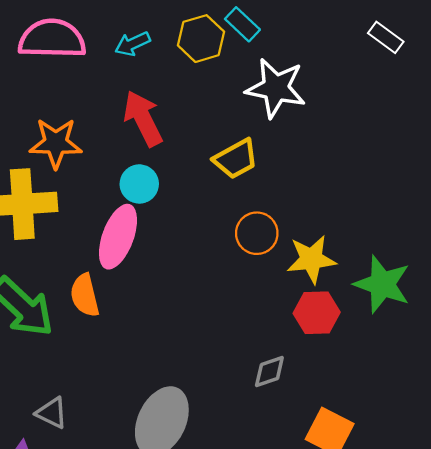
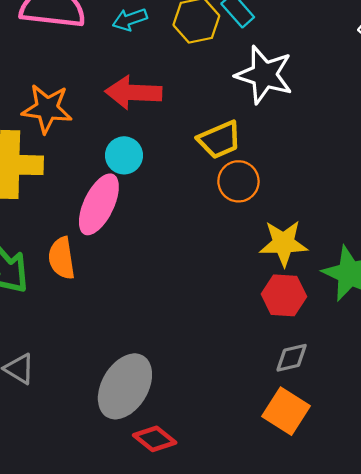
red arrow: (143, 118) -> (133, 92), turned -66
orange circle: (257, 233) -> (238, 181), moved
gray diamond: (269, 372) -> (292, 358), moved

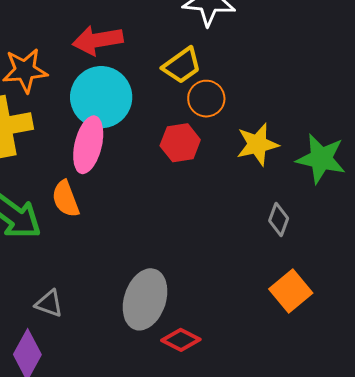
cyan circle: (124, 155) -> (101, 97), size x1.8
red hexagon: (284, 295) -> (180, 143), moved
gray diamond: (292, 358) -> (279, 219), moved, turned -44
orange square: (286, 411) -> (291, 291), turned 30

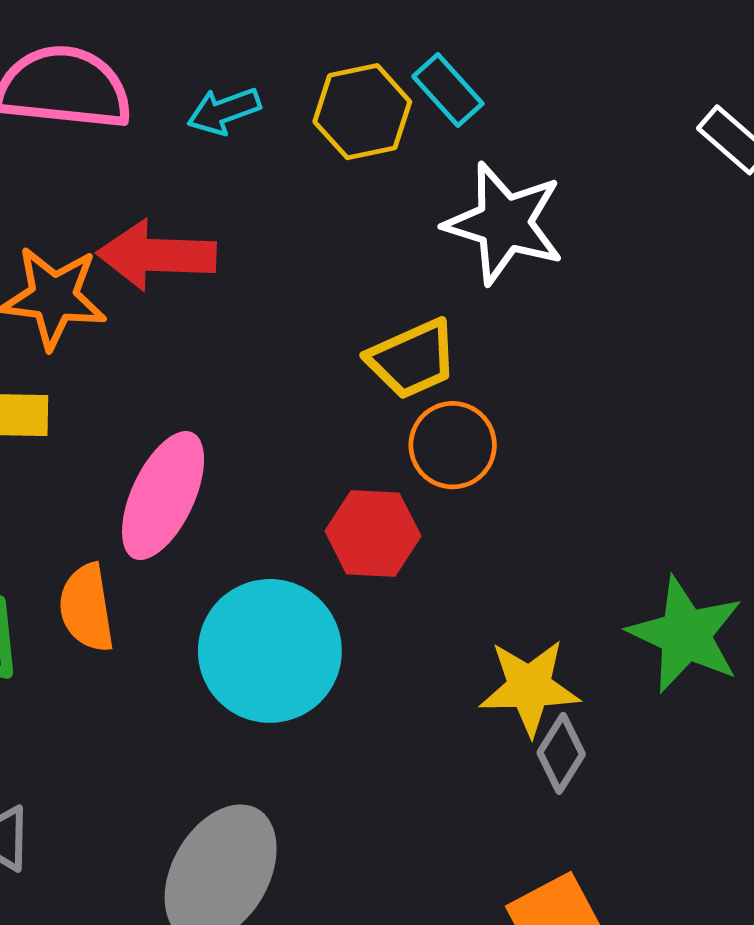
red arrow: (98, 40) -> (157, 255), moved
cyan circle: (101, 97) -> (270, 651), moved
yellow star: (257, 144) -> (529, 687), moved

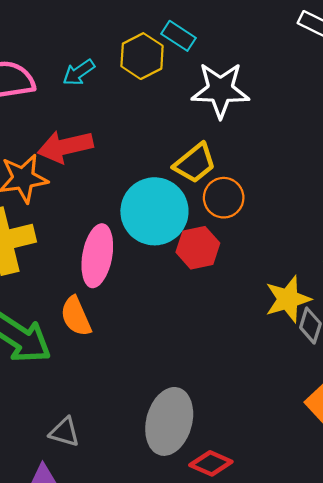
cyan circle: (270, 651) -> (154, 211), moved

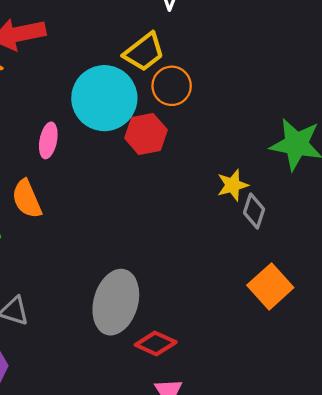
pink ellipse: (97, 256) -> (48, 140), size x0.6
yellow star: (288, 299) -> (233, 185), size x0.7

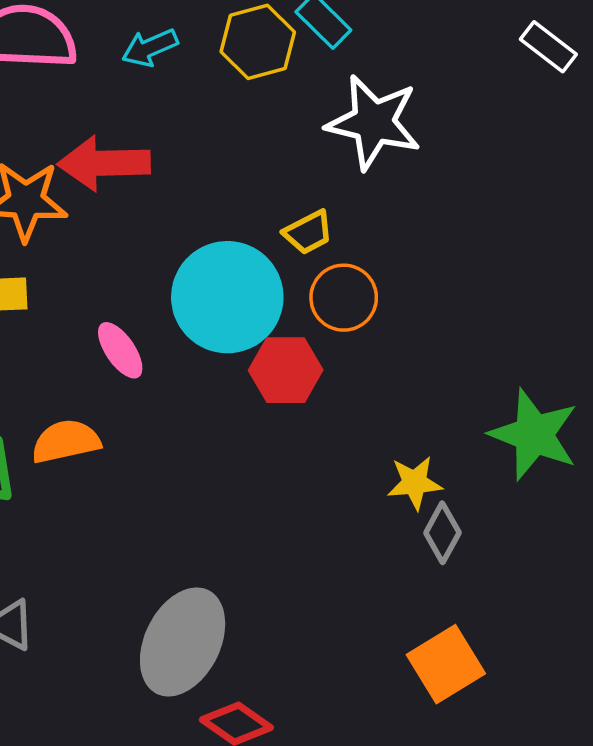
yellow trapezoid: (144, 52) -> (308, 232), size x0.7
pink ellipse: (48, 140) -> (120, 350), turned -56
orange semicircle: (27, 199) -> (66, 441), turned 90

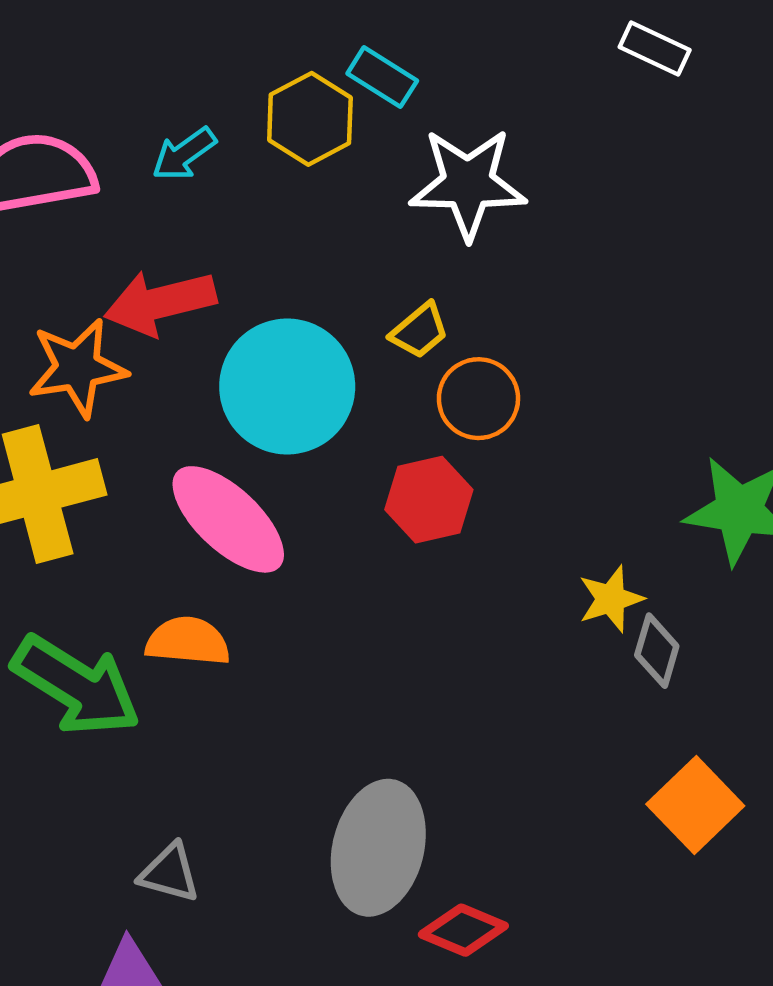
cyan circle: (227, 297) -> (287, 386), moved
pink ellipse: (120, 350) -> (228, 519), size x1.8
orange semicircle: (66, 441) -> (188, 641), turned 30

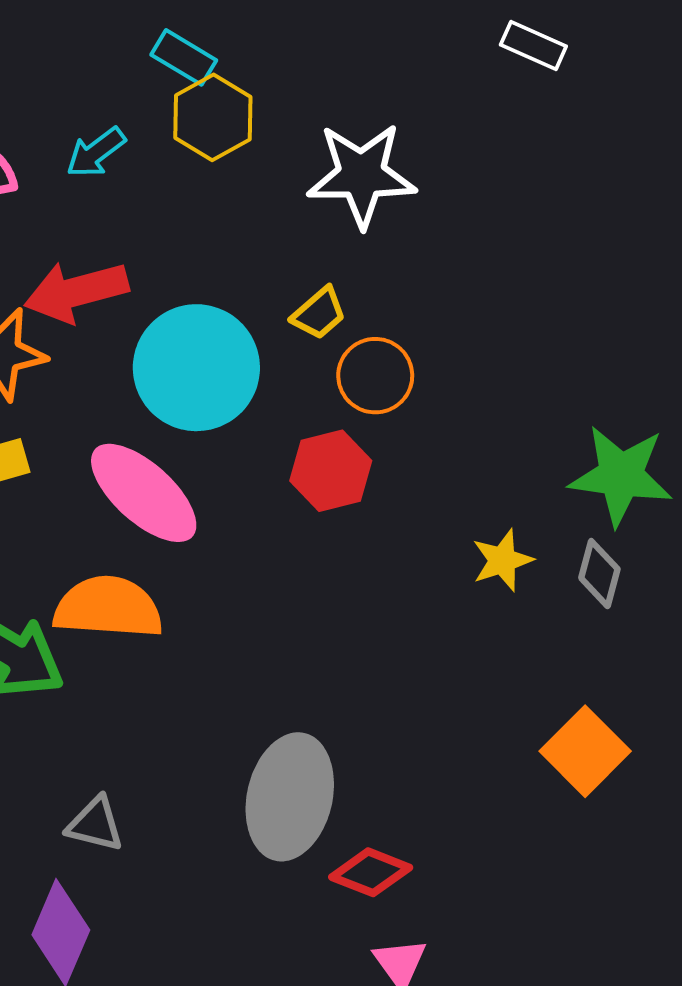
cyan rectangle: (382, 77) -> (184, 57), moved
orange semicircle: (188, 641) -> (108, 607), size x1.4
gray diamond: (657, 651) -> (599, 574), moved

